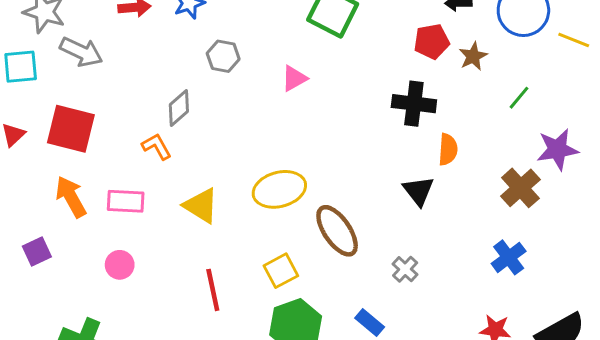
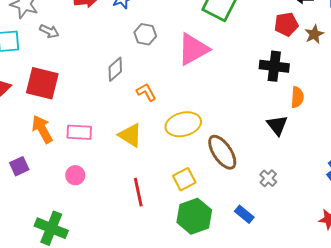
gray arrow: (81, 52) -> (49, 31), size x0.7
pink triangle: (294, 78) -> (193, 49), size x1.8
orange L-shape: (157, 146) -> (146, 92), moved

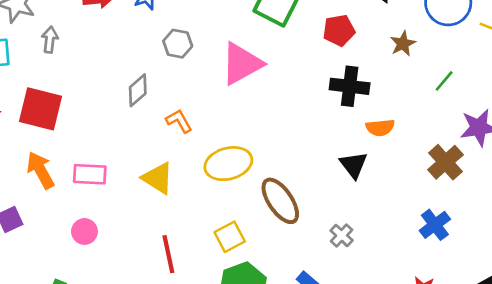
red pentagon: (286, 24) -> (339, 30), moved
gray arrow: (49, 31) -> (50, 40), turned -108
orange semicircle: (297, 97) -> (380, 128), turned 80

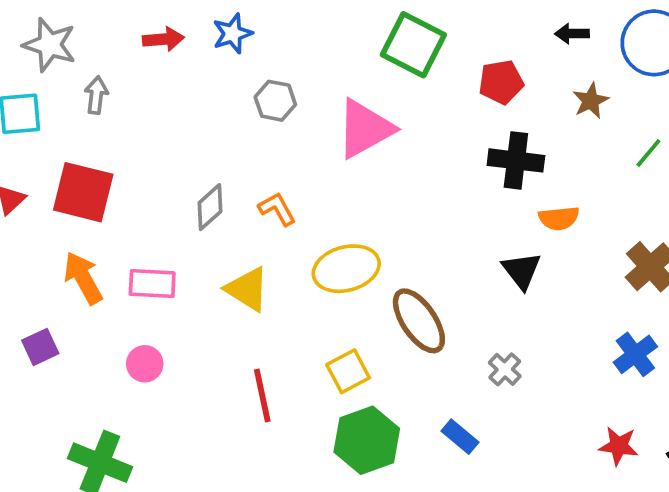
gray diamond: (138, 90) -> (210, 207), moved

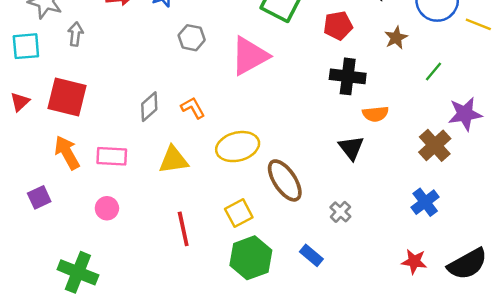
yellow triangle: (247, 289) -> (173, 160), turned -40

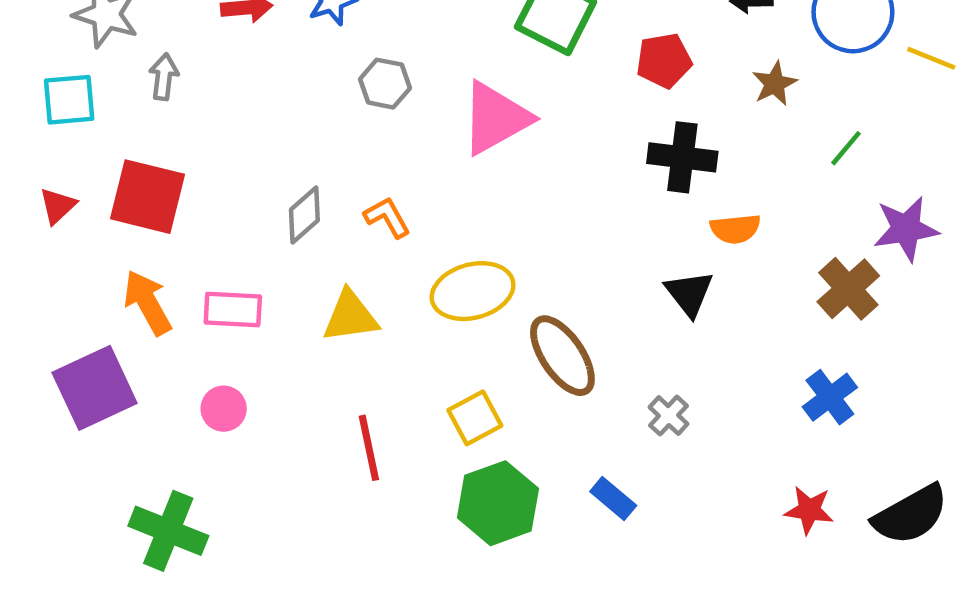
purple square: (39, 197) -> (95, 388), size x1.8

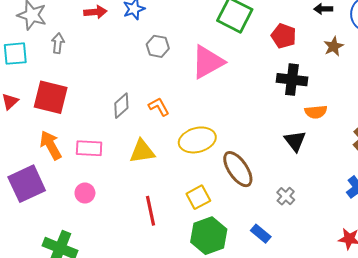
red pentagon: (664, 61) -> (284, 36), turned 30

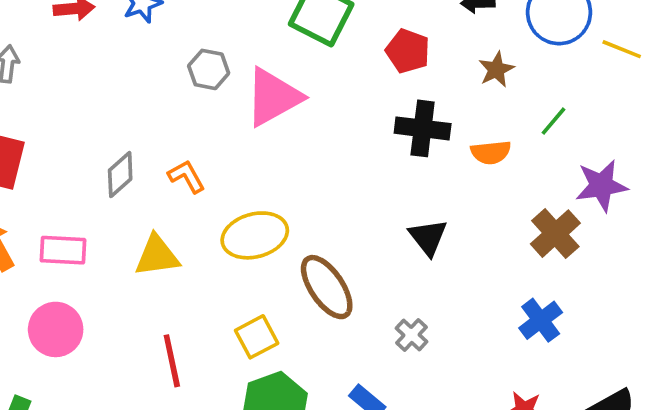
gray hexagon: (158, 46) -> (209, 69), moved
orange semicircle: (316, 112) -> (491, 152), moved
pink circle: (85, 193) -> (56, 329), size x1.5

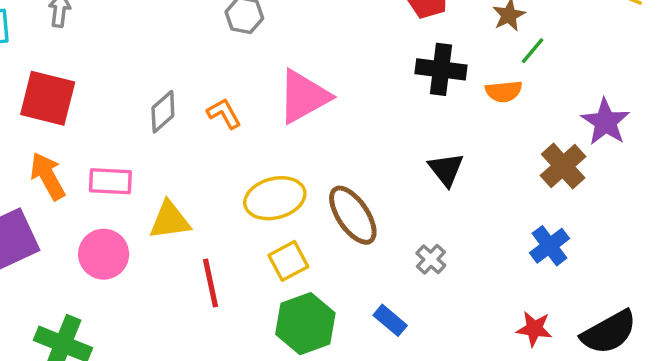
pink triangle: (273, 97) -> (304, 96), moved
green line: (553, 121) -> (533, 51), moved
purple star: (601, 186) -> (605, 122), turned -30
yellow ellipse: (255, 235) -> (275, 198), moved
yellow triangle: (157, 256) -> (170, 220), moved

